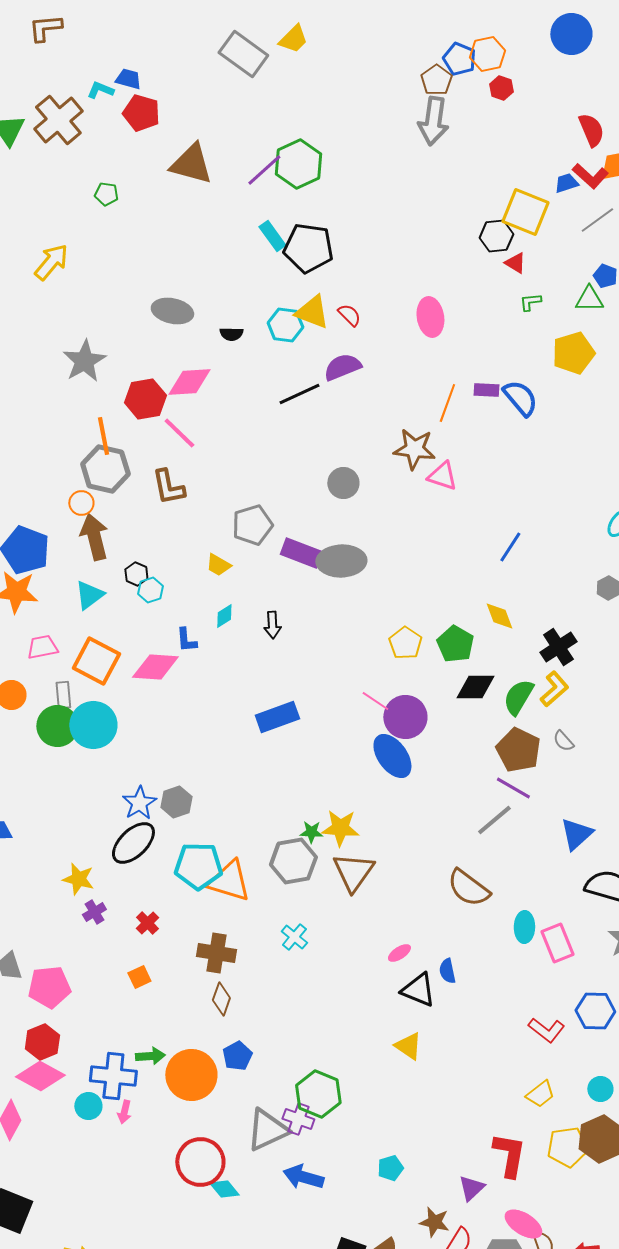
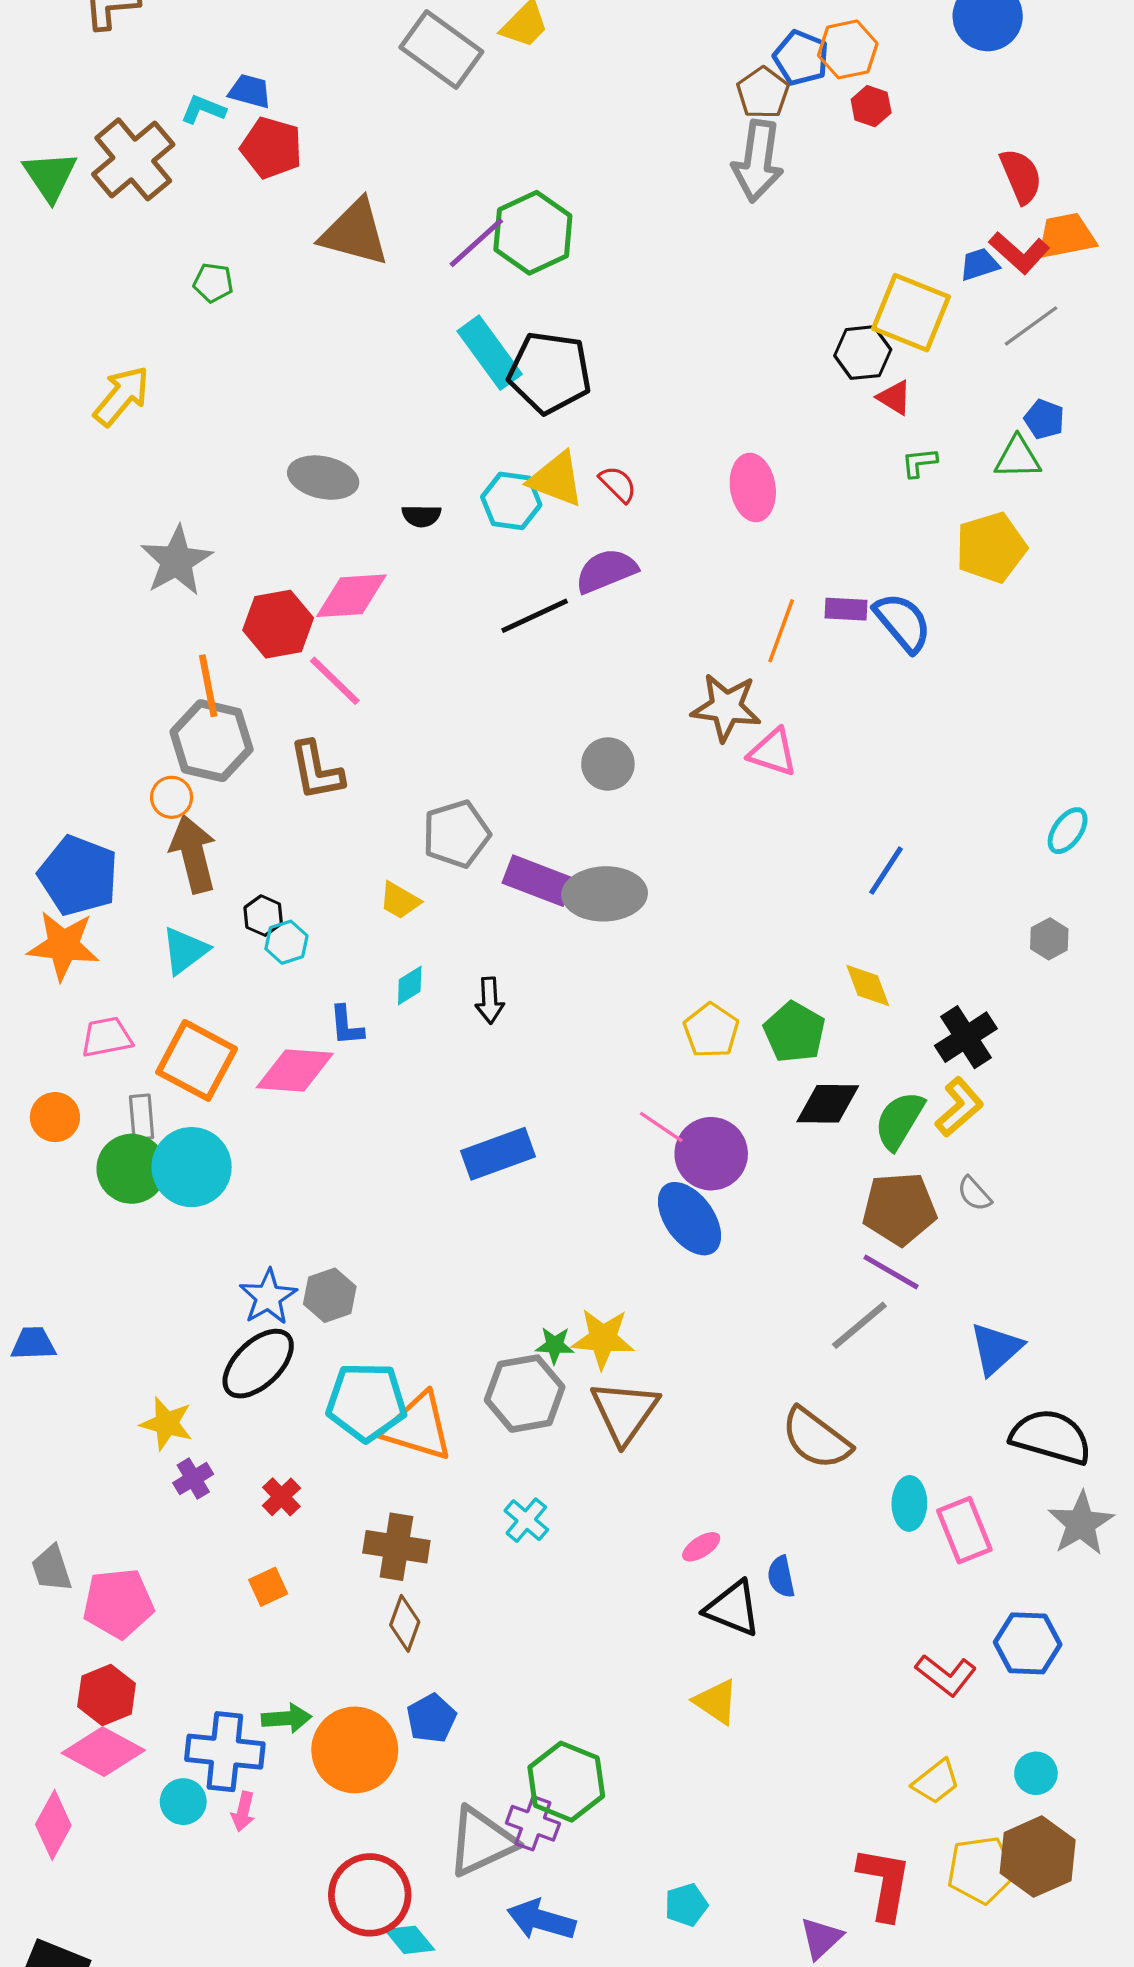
cyan rectangle: (272, 236) -> (490, 353), size x1.4
brown pentagon: (518, 750) -> (899, 1209), turned -30

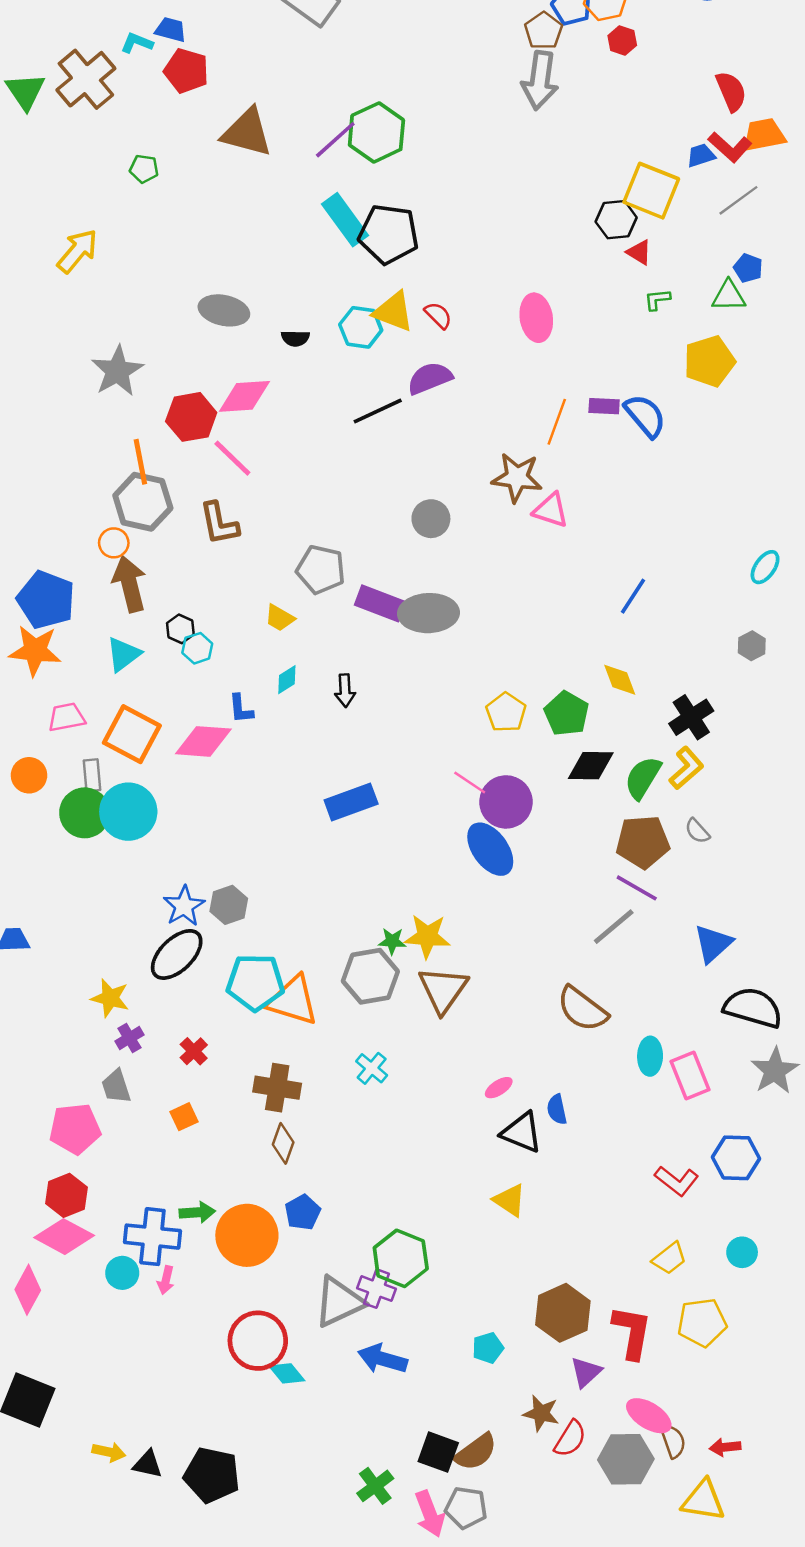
gray pentagon: (456, 834) -> (321, 570), turned 30
gray trapezoid: (52, 1568) -> (116, 1086), moved
brown hexagon: (1038, 1857) -> (563, 1313), moved

